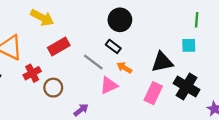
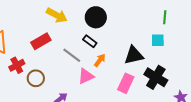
yellow arrow: (42, 18) -> (57, 15), moved
orange arrow: (124, 68) -> (100, 60), turned 96

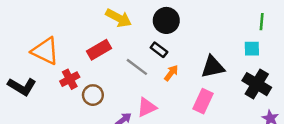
green line: (165, 17) -> (262, 22), moved
cyan square: (158, 40) -> (252, 49), moved
pink triangle: (86, 76) -> (147, 107), moved
black cross: (156, 77) -> (257, 84), moved

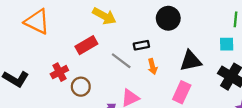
black circle: (166, 20) -> (168, 18), moved
black rectangle: (159, 50) -> (141, 45), turned -48
orange triangle: (45, 51) -> (37, 22), moved
orange arrow: (171, 73) -> (153, 66), turned 128

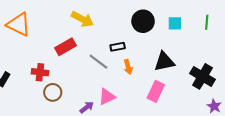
cyan square: (227, 44) -> (175, 23), moved
red cross: (59, 72) -> (40, 72), turned 35
brown circle: (81, 87) -> (53, 92), moved

